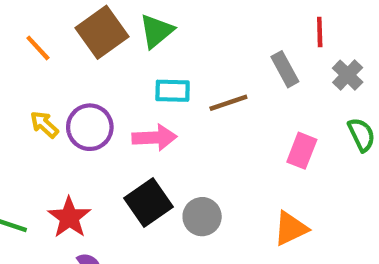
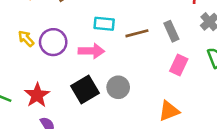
gray rectangle: (285, 69) -> (171, 31), moved
gray circle: (202, 217) -> (118, 87), moved

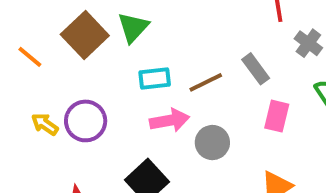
pink arrow: (91, 51) -> (170, 120), moved
gray circle: (118, 87) -> (212, 143), moved

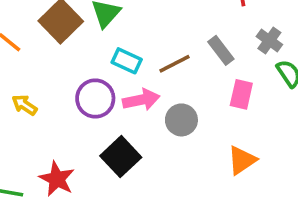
gray cross: (308, 43) -> (269, 41), moved
cyan rectangle: (155, 79) -> (127, 61), turned 32
purple circle: (86, 121) -> (95, 98), moved

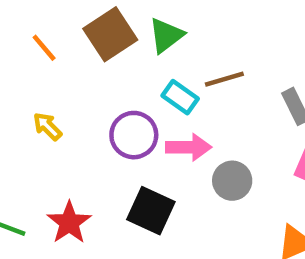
brown line: (174, 64) -> (224, 79), moved
black square: (121, 157) -> (151, 211), turned -33

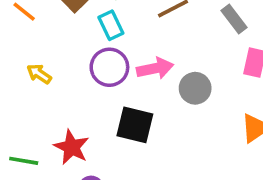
cyan rectangle: (180, 97) -> (111, 25), moved, turned 40

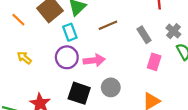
gray circle: (195, 88) -> (111, 87), moved

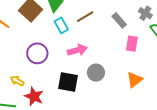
cyan rectangle: (70, 32) -> (61, 25), moved
purple circle: (67, 57) -> (37, 53), moved
yellow arrow: (24, 58) -> (17, 81), moved

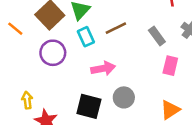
purple circle: (37, 53) -> (53, 53), moved
yellow arrow: (17, 81) -> (27, 100), turned 48

